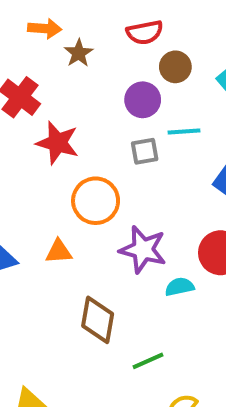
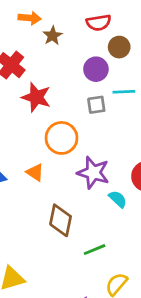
orange triangle: (59, 252) -> (35, 172), turned 36
cyan semicircle: (180, 287) -> (118, 199), turned 54

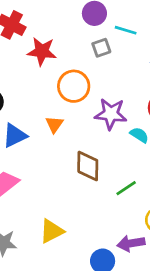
cyan line: (124, 92) -> (126, 30), turned 30
orange triangle: (35, 172) -> (54, 124), turned 42

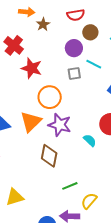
purple star: (111, 114) -> (60, 125), moved
orange triangle: (54, 124) -> (31, 122), size x1.6
green line: (126, 188) -> (70, 186), moved

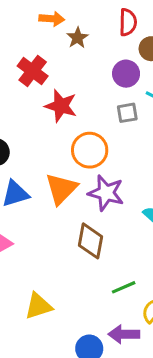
red semicircle: (76, 15) -> (128, 22), turned -78

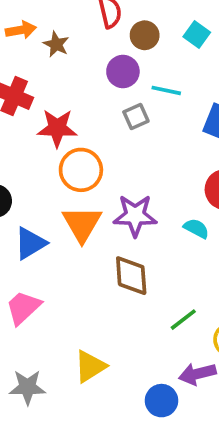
orange circle: (90, 150) -> (81, 170), moved

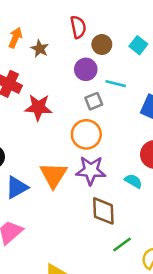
orange arrow: (21, 30) -> (15, 38), turned -60
orange circle: (81, 170) -> (86, 134), moved
brown diamond: (131, 276) -> (103, 211), moved

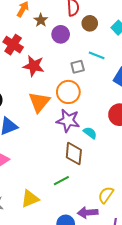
purple circle: (86, 69) -> (61, 34), moved
orange triangle: (53, 175) -> (39, 102), moved
cyan semicircle: (133, 181) -> (90, 133), moved
green line: (122, 244) -> (61, 181), moved

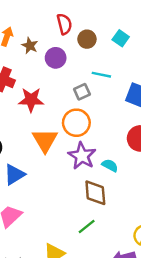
purple star: (68, 121) -> (82, 156), turned 30

